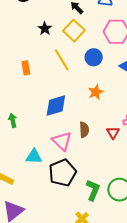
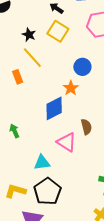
blue circle: (94, 57) -> (82, 67), moved
yellow line: (62, 60) -> (32, 58), moved
orange star: (96, 92) -> (71, 88), moved
black pentagon: (63, 173) -> (47, 191), moved

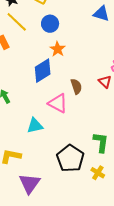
blue circle: (82, 67) -> (50, 24), moved
black pentagon: (47, 191) -> (70, 158), moved

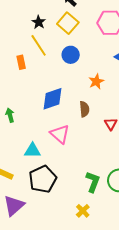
orange star: (58, 49) -> (96, 81), moved
brown semicircle: (76, 86) -> (84, 109), moved
black pentagon: (70, 158) -> (43, 179), moved

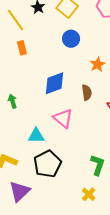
yellow line: (39, 45) -> (16, 20), moved

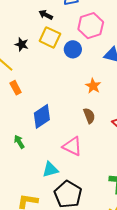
blue circle: (71, 39) -> (73, 49), moved
blue diamond: (55, 83) -> (42, 116), moved

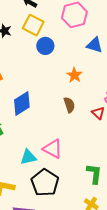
blue circle: (73, 49) -> (45, 46), moved
pink triangle: (72, 146) -> (53, 149), moved

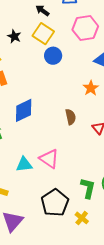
orange star: (74, 75) -> (91, 88), moved
black pentagon: (45, 183) -> (55, 203), moved

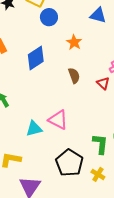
orange star: (91, 88) -> (74, 42), moved
blue diamond: (24, 110) -> (36, 58), moved

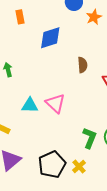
orange star: (74, 42) -> (94, 17), moved
black pentagon: (69, 163) -> (52, 164), moved

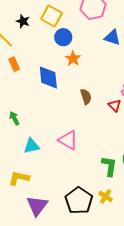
orange star: (94, 17) -> (73, 59), moved
blue diamond: (50, 38) -> (48, 77), turned -65
cyan triangle: (30, 105) -> (32, 146), moved

